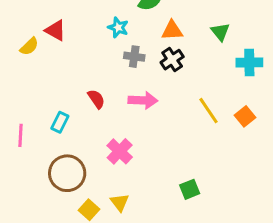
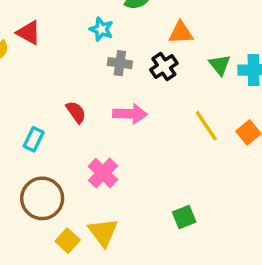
orange triangle: (172, 30) -> (181, 33), moved
green triangle: (220, 32) -> (220, 65), moved
yellow triangle: (120, 202) -> (103, 232), size x1.4

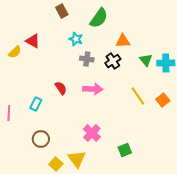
pink cross: (103, 173) -> (92, 133), moved
brown circle: (42, 198) -> (41, 139), size x0.7

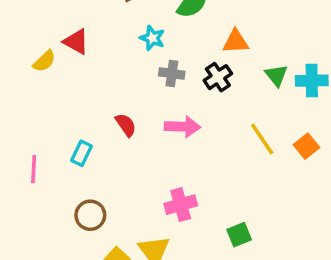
pink cross: (92, 133) -> (181, 205), turned 30

